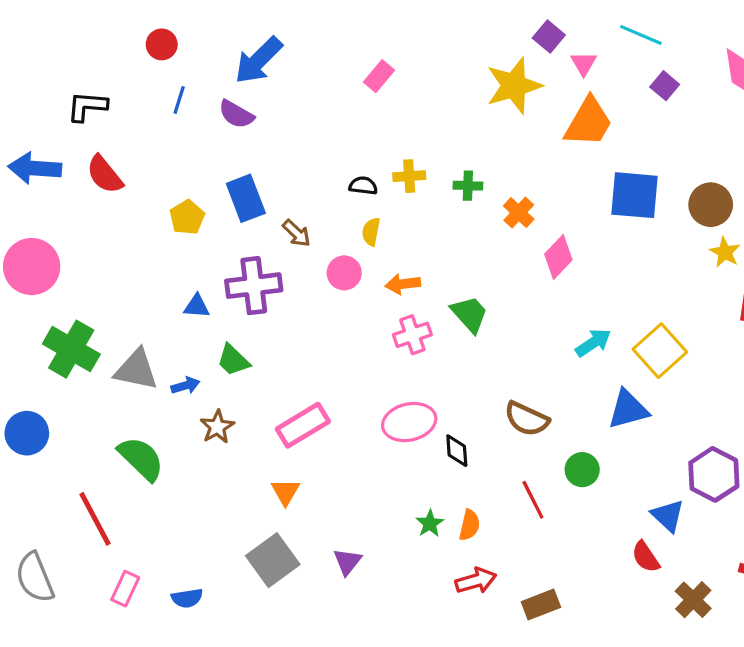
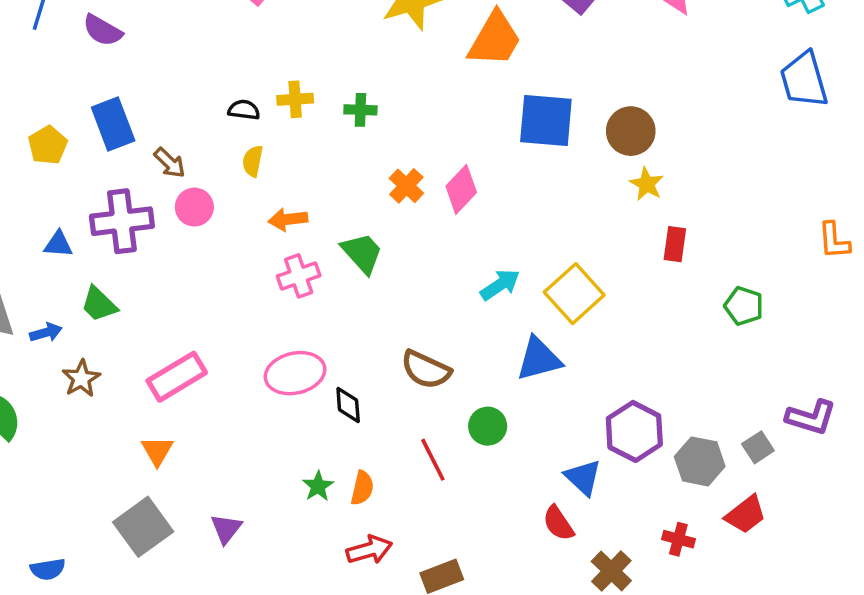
orange cross: (519, 213) -> (406, 186), moved
pink circle: (344, 273) -> (194, 207), moved

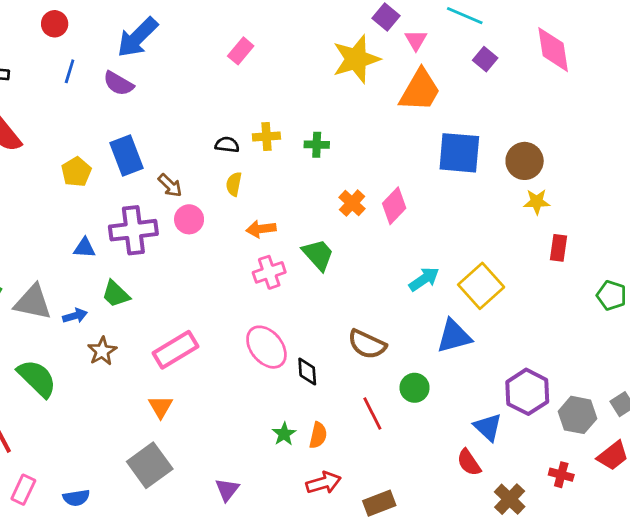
yellow star: (647, 184) -> (537, 202), turned -30
pink ellipse: (295, 373) -> (266, 347), turned 63
purple triangle: (226, 529) -> (227, 490), moved

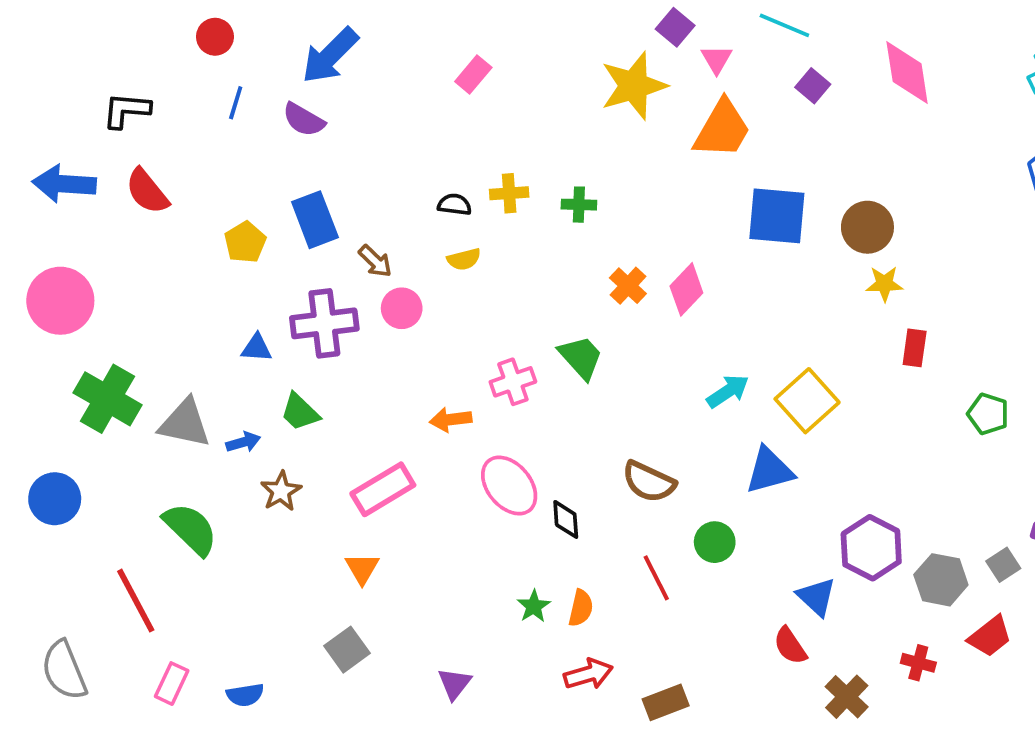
yellow semicircle: (234, 184) -> (464, 259), turned -115
orange arrow: (261, 229) -> (451, 420), moved
gray square: (150, 465) -> (347, 650), size x0.7

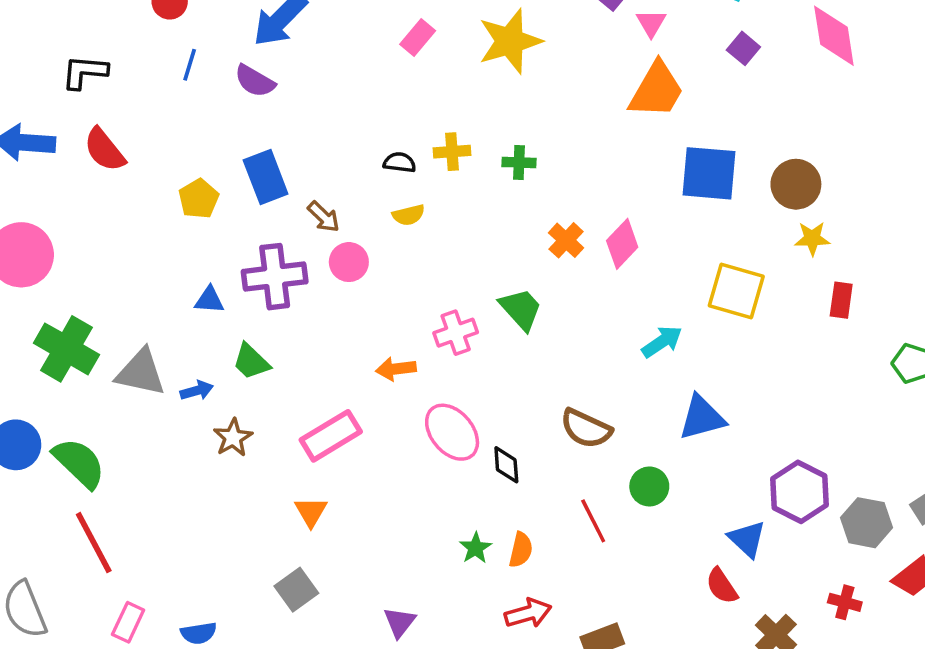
yellow star: (634, 86) -> (510, 41), moved
yellow square: (807, 401) -> (736, 291), moved, turned -32
green semicircle: (190, 529) -> (79, 463), moved

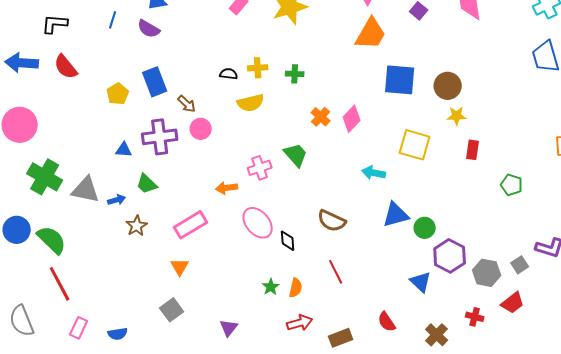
yellow semicircle: (409, 215) -> (251, 103), moved, size x1.5
cyan arrow: (662, 342) -> (374, 173), turned -135
green circle: (649, 486) -> (425, 228), moved
red semicircle: (722, 586) -> (387, 322), moved

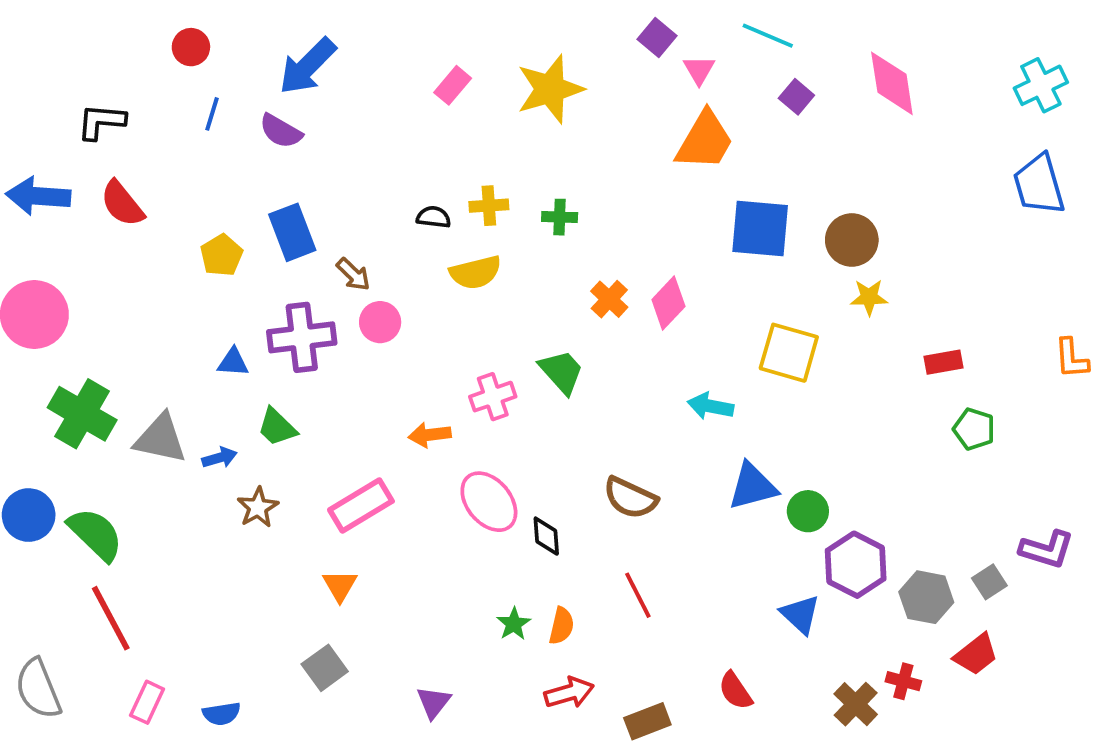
red rectangle: (473, 150) -> (943, 362), moved, turned 72
brown cross: (437, 335) -> (856, 704), moved

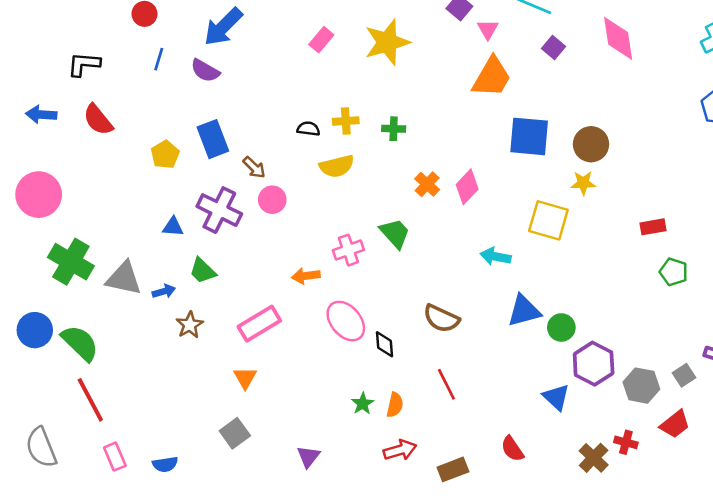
blue arrow: (38, 196) -> (41, 115), size x0.7
yellow star: (869, 297) -> (583, 183), moved
purple cross: (302, 337) -> (219, 210), turned 33
pink rectangle: (147, 702) -> (115, 457), turned -48

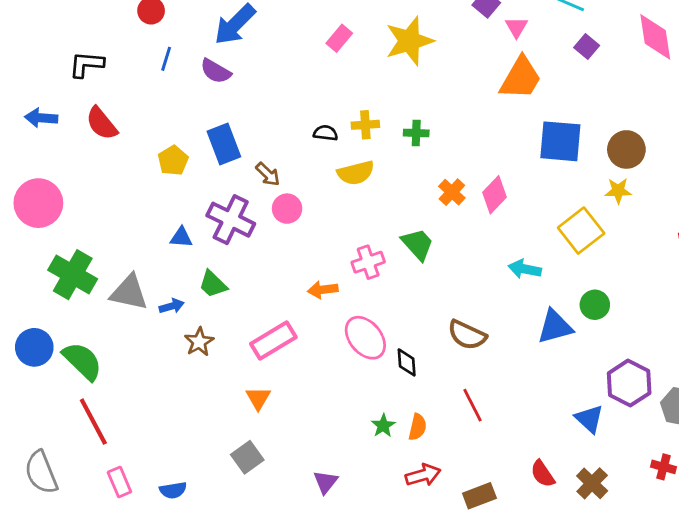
yellow square: (548, 220) -> (581, 231), turned 36
green circle: (561, 327) -> (595, 305), moved
brown cross: (594, 458) -> (592, 483), moved

